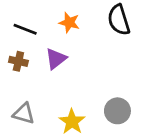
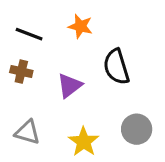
black semicircle: (119, 20) -> (116, 67), moved
purple triangle: (56, 59) -> (70, 86), moved

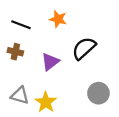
black semicircle: (116, 67) -> (84, 48), turned 65
yellow star: (84, 142) -> (46, 102), moved

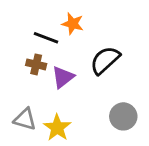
black line: (21, 25) -> (46, 38), moved
brown cross: (15, 52) -> (36, 64), moved

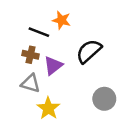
gray triangle: (25, 119) -> (31, 83), moved

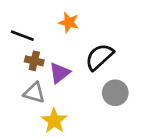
black line: (39, 32) -> (22, 36), moved
gray circle: (104, 99) -> (115, 93), moved

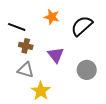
black semicircle: (99, 57) -> (82, 26), moved
purple triangle: (59, 73) -> (56, 55), moved, turned -30

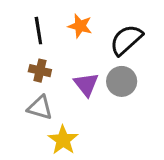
black line: (17, 27) -> (38, 31), moved, turned 60
gray circle: (87, 70) -> (122, 81), moved

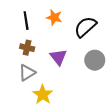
gray circle: (122, 81) -> (95, 60), moved
gray triangle: (40, 108) -> (27, 73), turned -48

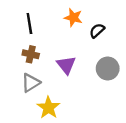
orange star: (54, 17) -> (73, 18), moved
black semicircle: (85, 27) -> (97, 31), size x0.6

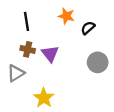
purple triangle: (66, 65) -> (50, 54), moved
gray triangle: (31, 83) -> (16, 73), moved

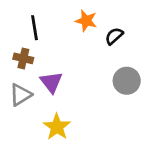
brown cross: (28, 49) -> (23, 58), moved
purple triangle: (50, 54) -> (51, 82), moved

